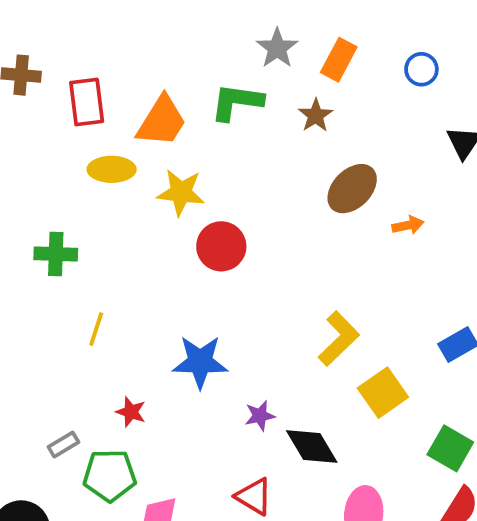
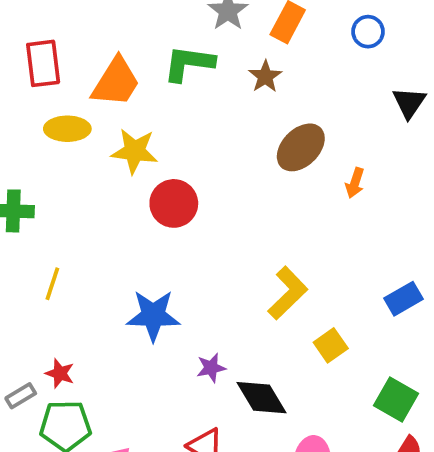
orange arrow: (408, 225) -> (355, 183), turned 120
yellow square: (383, 393) -> (331, 345), size x0.7
red star: (131, 412) -> (60, 373), moved

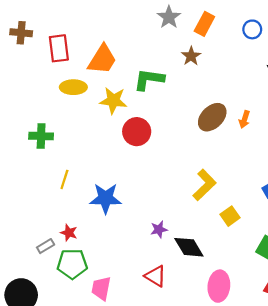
green L-shape: (189, 63) -> (149, 79), moved
brown ellipse: (301, 147) -> (212, 117), moved
blue star: (153, 315) -> (106, 198), moved

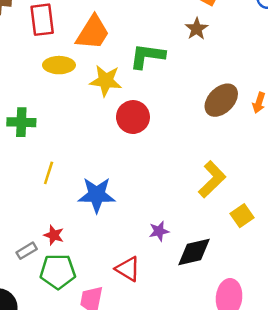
black diamond: (189, 247) -> (194, 252), turned -72
red triangle: (156, 276) -> (128, 269), moved

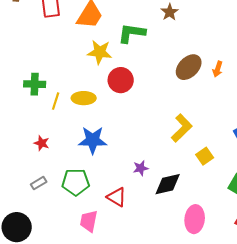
yellow ellipse: (59, 65) -> (84, 98), moved
yellow line: (49, 173) -> (56, 101), moved
red star: (54, 235) -> (42, 143), moved
green pentagon: (58, 271) -> (76, 182), moved

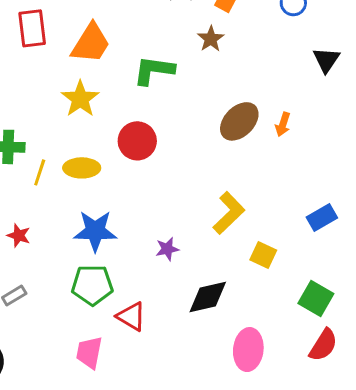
yellow star: (100, 52) -> (80, 99), moved, turned 30
yellow square: (205, 156) -> (263, 255), turned -30
purple star: (141, 168) -> (167, 249), moved
green pentagon: (76, 182) -> (92, 285), moved

